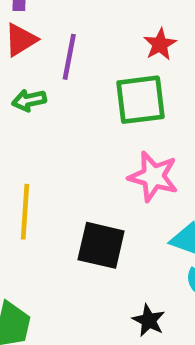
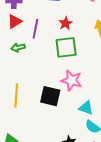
red star: (160, 44) -> (66, 23), moved
black square: (101, 245) -> (50, 96), moved

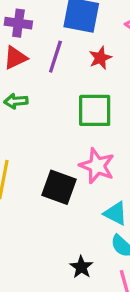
red star: (66, 23) -> (100, 58), moved
purple line: (35, 29) -> (55, 57), moved

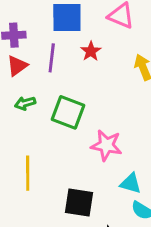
green square: (95, 110) -> (68, 112), moved, turned 32
black square: (59, 187) -> (79, 202), moved

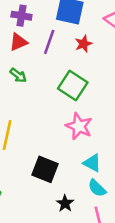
green arrow: (25, 103) -> (18, 75), turned -138
green square: (68, 112) -> (73, 86), moved

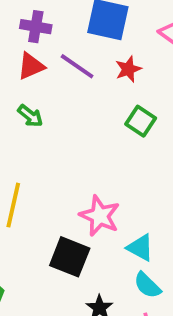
purple line: (49, 42) -> (77, 66), turned -75
green square: (73, 86) -> (141, 121), moved, size x0.7
pink star: (79, 126) -> (100, 216), moved

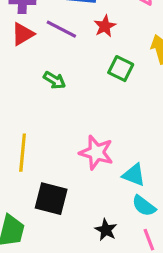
green arrow: (30, 116) -> (54, 80), moved
black square: (70, 257) -> (51, 199), moved

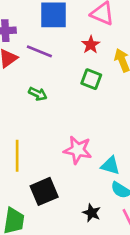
red star: (105, 26) -> (91, 45), moved
black square: (51, 199) -> (44, 191), turned -32

